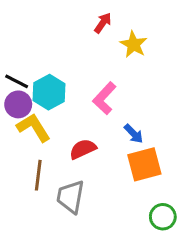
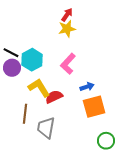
yellow star: (134, 44) -> (67, 29), moved, turned 30
yellow L-shape: (34, 128) -> (39, 88), moved
blue arrow: (134, 134) -> (87, 87), turned -64

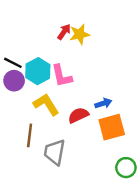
red arrow: (67, 15) -> (64, 32), moved
pink L-shape: (68, 64) -> (62, 76), moved, turned -55
red semicircle: (54, 97) -> (78, 115), moved

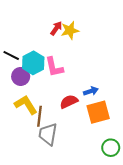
purple circle: (14, 81) -> (21, 76), moved
yellow L-shape: (46, 104) -> (26, 105), moved
brown line: (30, 135) -> (40, 116), moved

